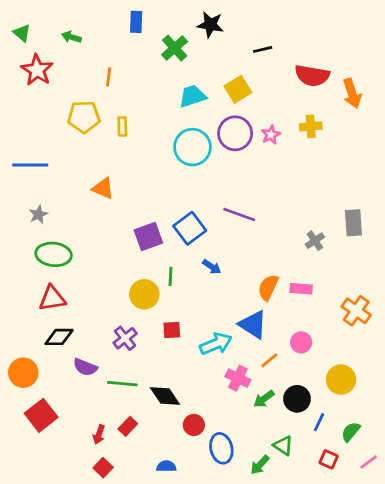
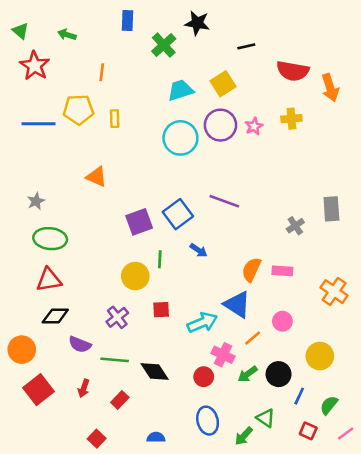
blue line: (30, 165) -> (39, 124), moved
red circle: (194, 425) -> (204, 377), moved
red arrow: (99, 435) -> (84, 388), moved

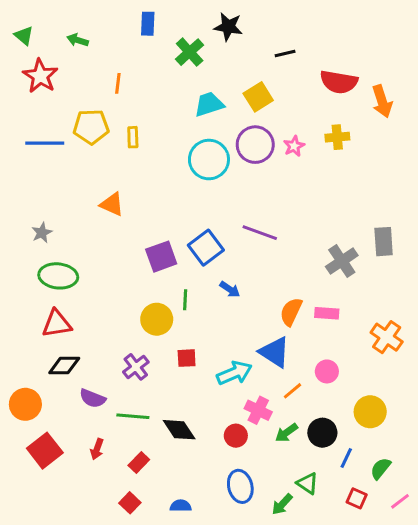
gray cross: (295, 226) -> (342, 261), size x1.5
red square: (97, 439) -> (130, 503), moved

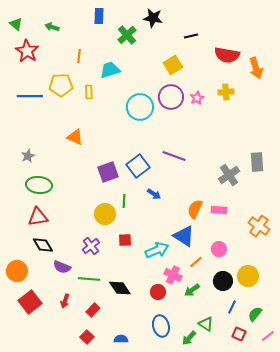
cyan trapezoid: (209, 104) -> (110, 70), moved
black diamond: (64, 365) -> (43, 245), turned 60
black circle: (322, 433) -> (223, 281), moved

